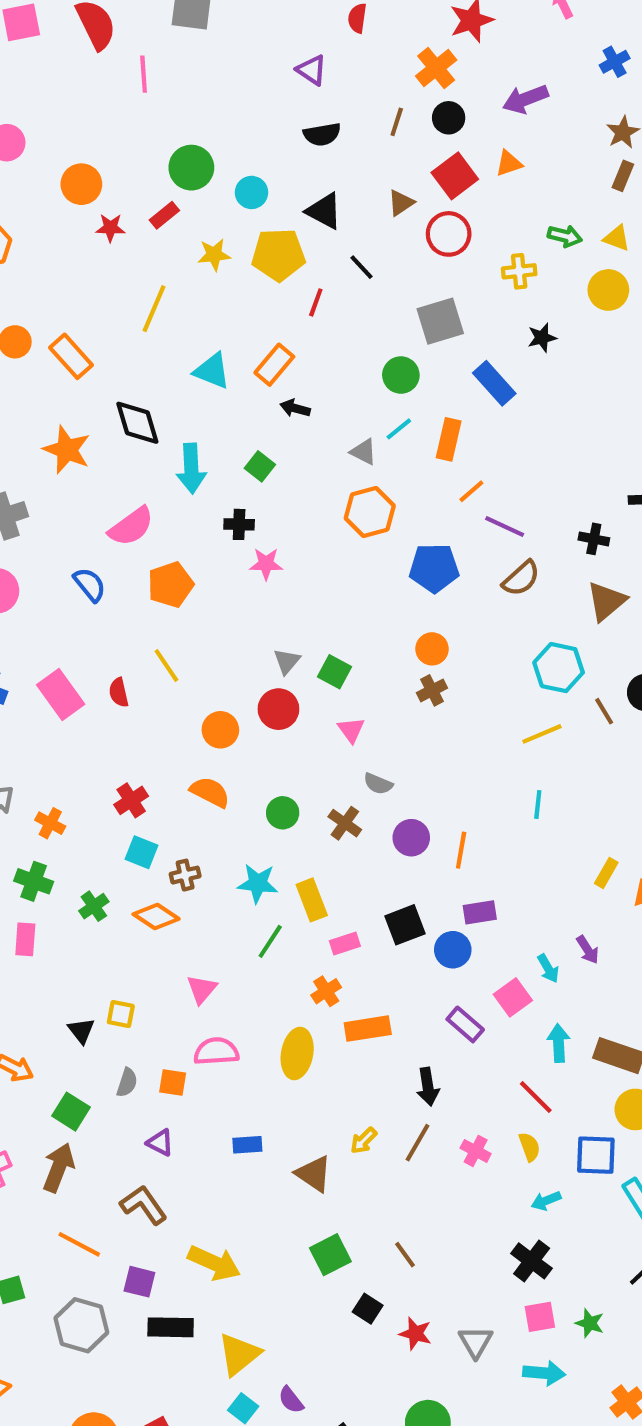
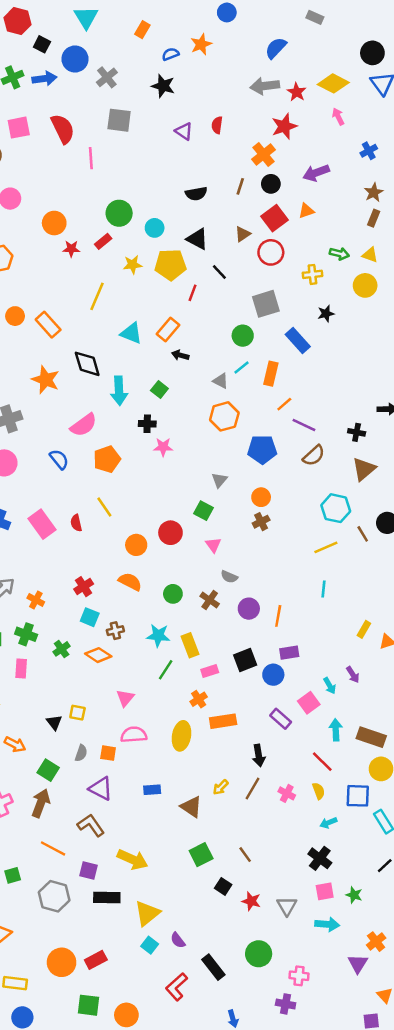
purple triangle: (312, 70) -> (184, 131), moved
gray triangle: (287, 661) -> (219, 480), moved
purple triangle: (160, 1143) -> (101, 789), size x1.5

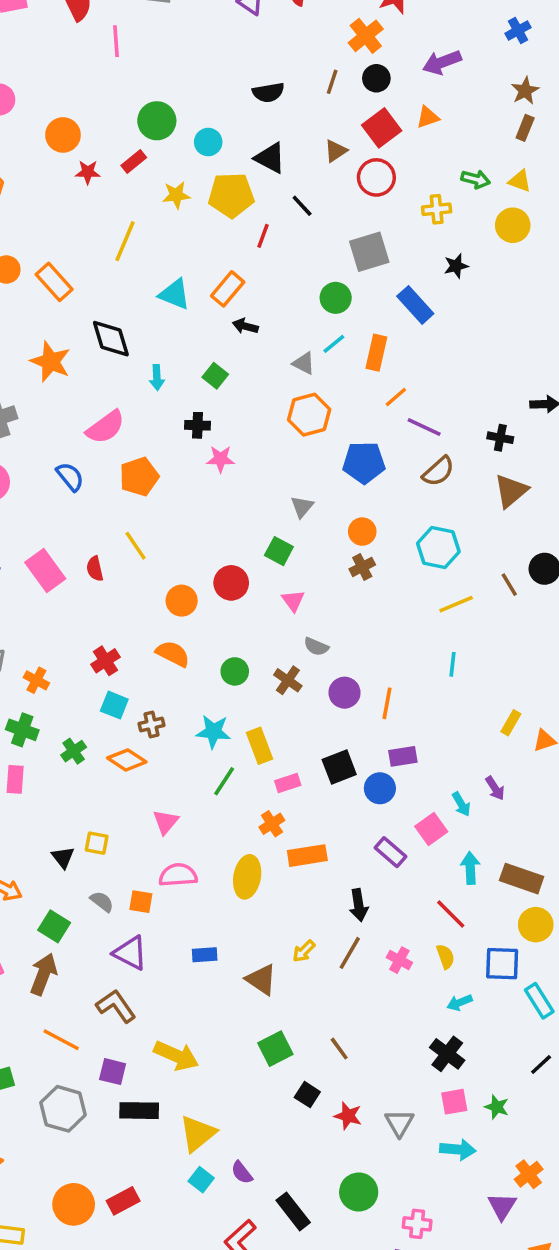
cyan arrow: (119, 391) -> (157, 378), size x0.6
cyan hexagon: (336, 508) -> (438, 547), moved
gray semicircle: (81, 753) -> (102, 902), turned -70

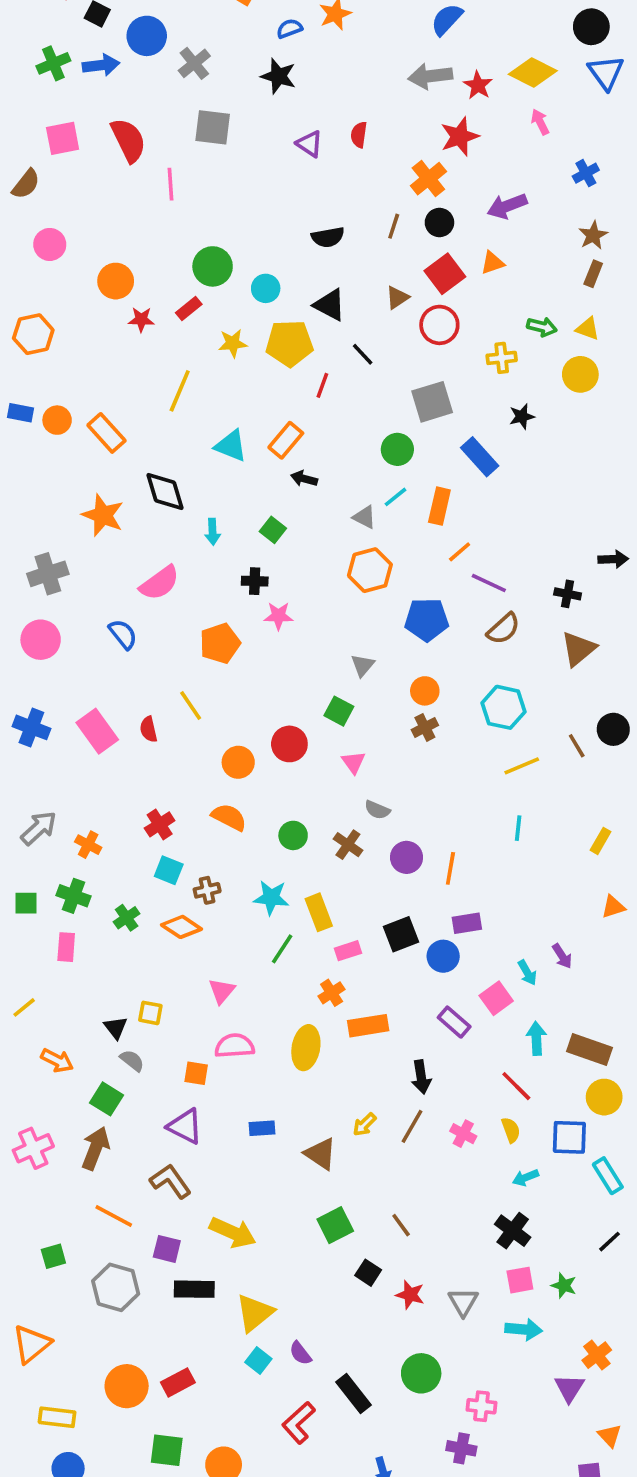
orange pentagon: (139, 477) -> (220, 643), moved
yellow rectangle: (511, 723) -> (600, 841), moved
gray semicircle: (102, 902) -> (132, 1060), moved

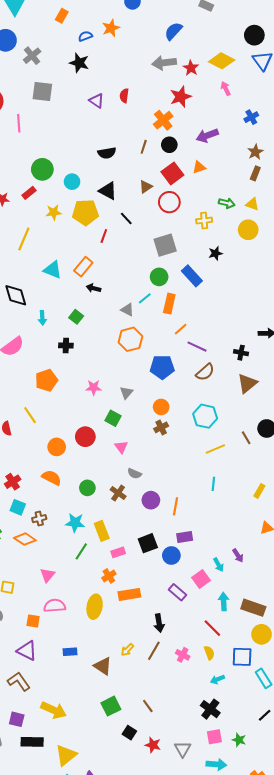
green circle: (397, 449) -> (159, 277), moved
pink star: (278, 616) -> (94, 388), moved

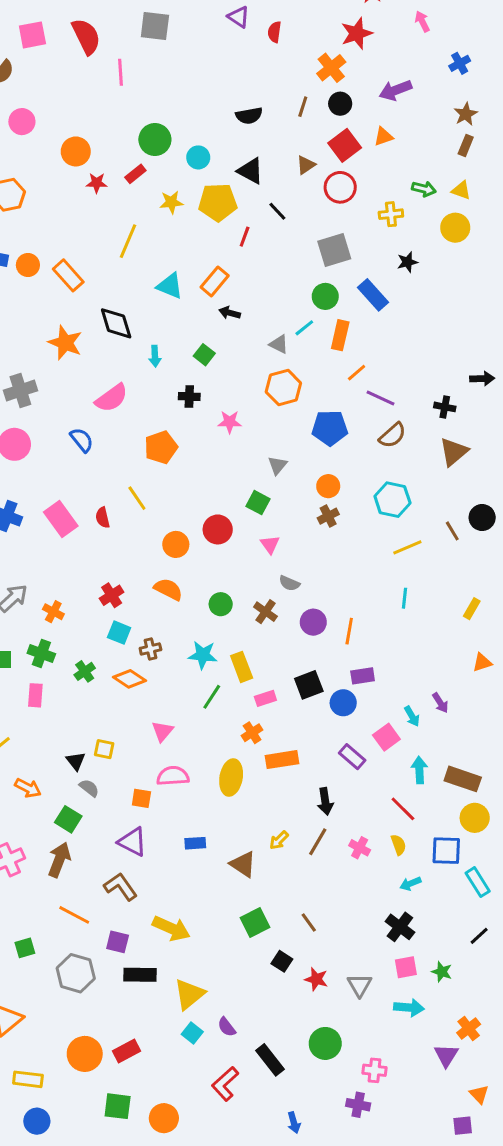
purple triangle: (97, 101) -> (239, 17), moved
pink star: (94, 388) -> (230, 422), moved

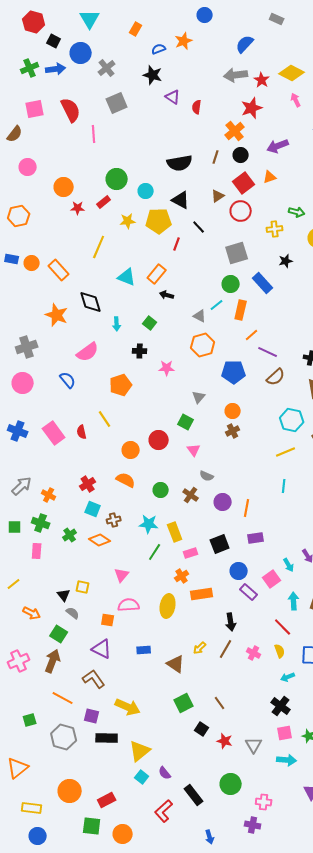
gray square: (155, 26) -> (117, 103), turned -30
black semicircle: (249, 116) -> (180, 163), size x1.4
cyan hexagon: (392, 500) -> (292, 420), moved
blue circle: (343, 703) -> (239, 571), moved
red rectangle: (127, 1051) -> (107, 800), moved

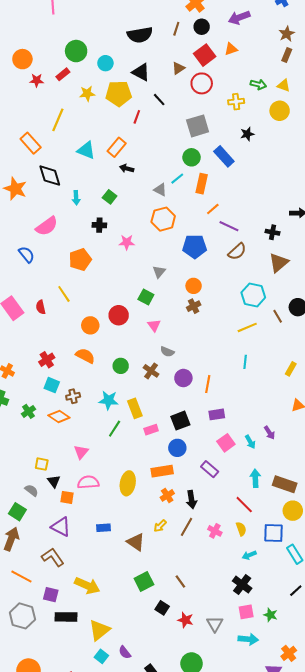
orange rectangle: (59, 270) -> (31, 143), moved
blue circle: (239, 571) -> (177, 448), moved
orange cross: (182, 576) -> (167, 495), moved
pink square: (272, 579) -> (226, 443), moved
black triangle: (64, 595) -> (54, 481), moved

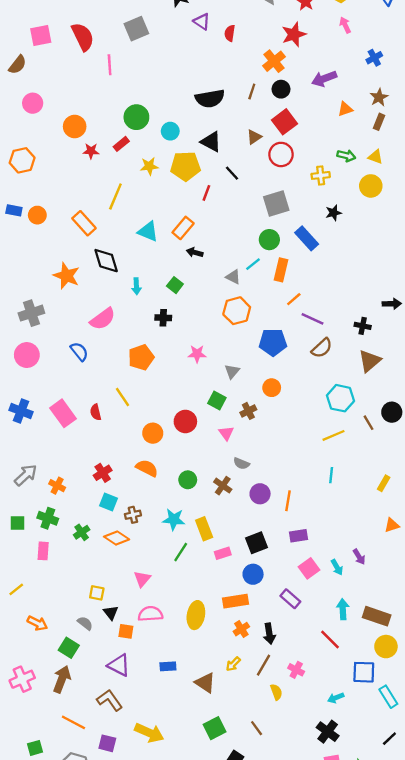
orange triangle: (231, 49) -> (345, 109), moved
pink star: (127, 242) -> (197, 354), moved
brown cross: (194, 306) -> (248, 411), moved
yellow semicircle: (241, 529) -> (276, 692), moved

